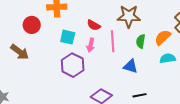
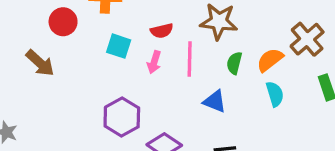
red semicircle: (94, 25) -> (162, 31), turned -48
cyan semicircle: (168, 58) -> (275, 94), turned 77
purple hexagon: (73, 65) -> (122, 117), moved

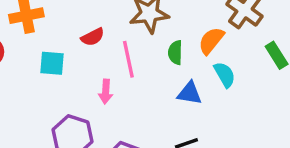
pink arrow: (154, 62) -> (106, 92), moved
blue triangle: (215, 101) -> (190, 93), moved

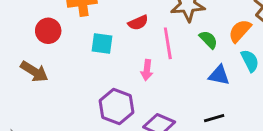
green semicircle: (175, 53) -> (208, 40), turned 132

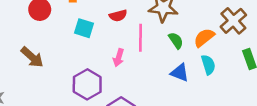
brown arrow: (34, 72) -> (32, 57), moved

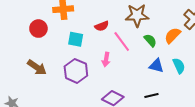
pink line: (140, 38) -> (122, 42), turned -30
cyan semicircle: (208, 65) -> (179, 66), moved
purple hexagon: (87, 84) -> (76, 71), moved

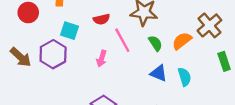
purple hexagon: (76, 71) -> (53, 54), moved

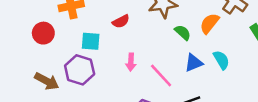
pink line: (122, 40) -> (161, 75), moved
blue triangle: (159, 73) -> (194, 63), turned -30

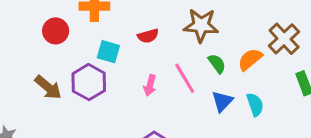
blue triangle: (194, 63) -> (222, 101), turned -36
pink line: (161, 75) -> (185, 78), moved

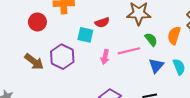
cyan square: (108, 52) -> (85, 35), moved
orange semicircle: (250, 59) -> (174, 35), turned -30
pink line: (185, 78) -> (129, 51), turned -70

